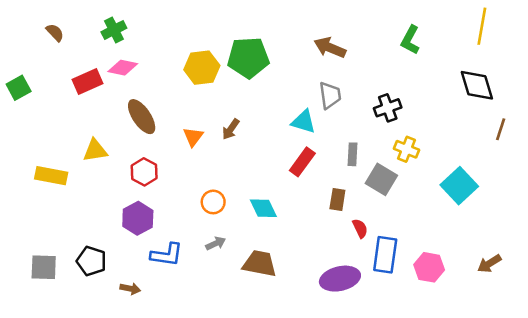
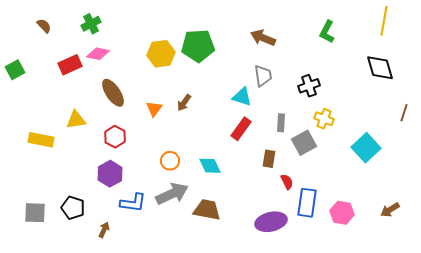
brown line: (501, 129) -> (404, 113), moved
gray square: (381, 179) -> (304, 143), turned 30
gray arrow: (216, 243) -> (172, 194), size x2.0
brown arrow: (130, 289) -> (104, 230), turned -77

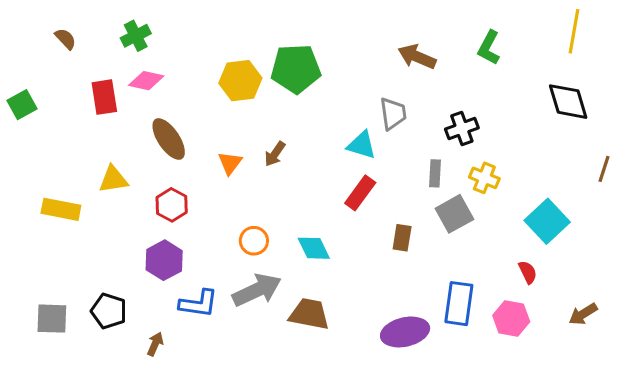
brown arrow: (263, 38) -> (417, 57), moved
red rectangle: (70, 65) -> (104, 97), turned -75
gray rectangle: (281, 123) -> (435, 173), moved
red semicircle: (287, 182) -> (528, 272), moved

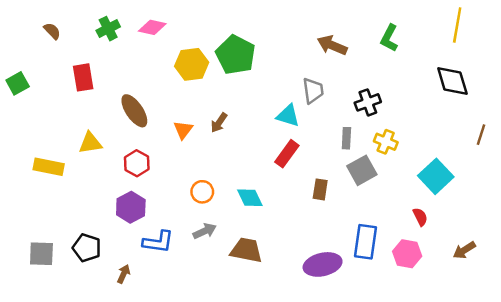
green pentagon: (296, 69) -> (236, 55), turned 30
pink diamond: (146, 81) -> (152, 27), moved
gray arrow: (257, 290) -> (205, 231), size x0.6

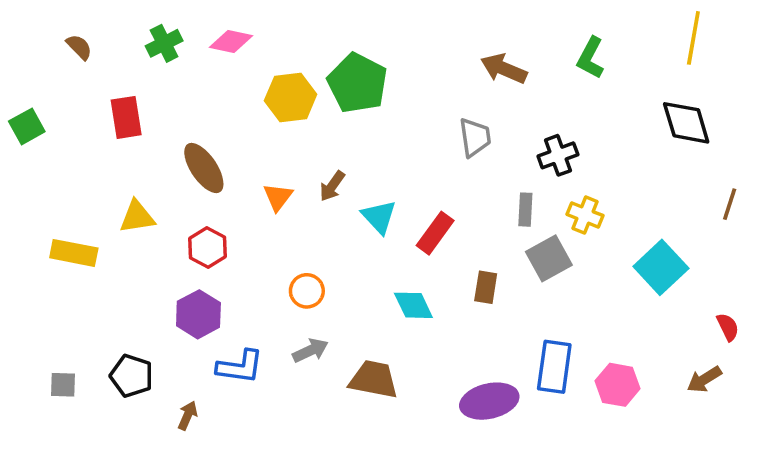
cyan triangle: (288, 116) -> (379, 217), moved, turned 30
cyan diamond: (250, 198) -> (413, 305), moved
red semicircle: (420, 217) -> (728, 327), moved
gray square: (41, 254) -> (63, 385), size x0.7

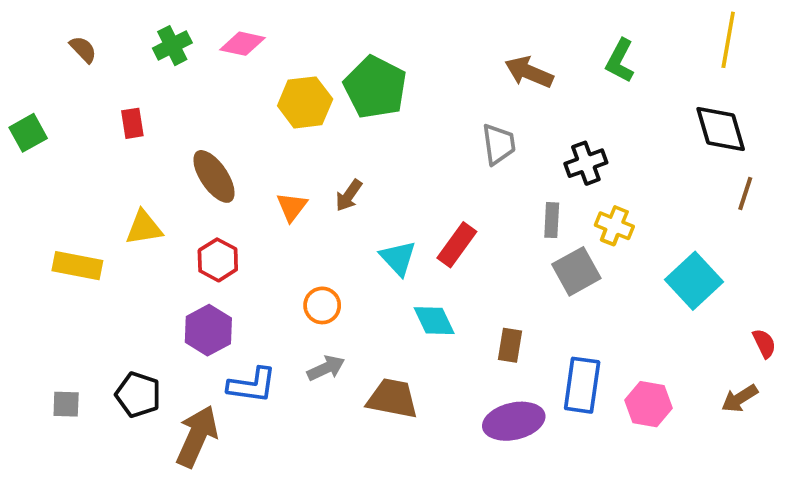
red rectangle: (126, 117) -> (132, 123), size x0.7
brown line: (730, 204) -> (745, 194), moved
cyan triangle: (379, 217) -> (398, 258), moved
brown rectangle: (486, 287) -> (510, 345), moved
brown arrow: (188, 416) -> (197, 436), size x2.0

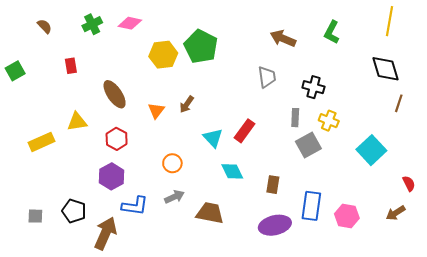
black cross: (586, 163) -> (313, 87), turned 35
yellow rectangle: (77, 266) -> (41, 142), turned -35

